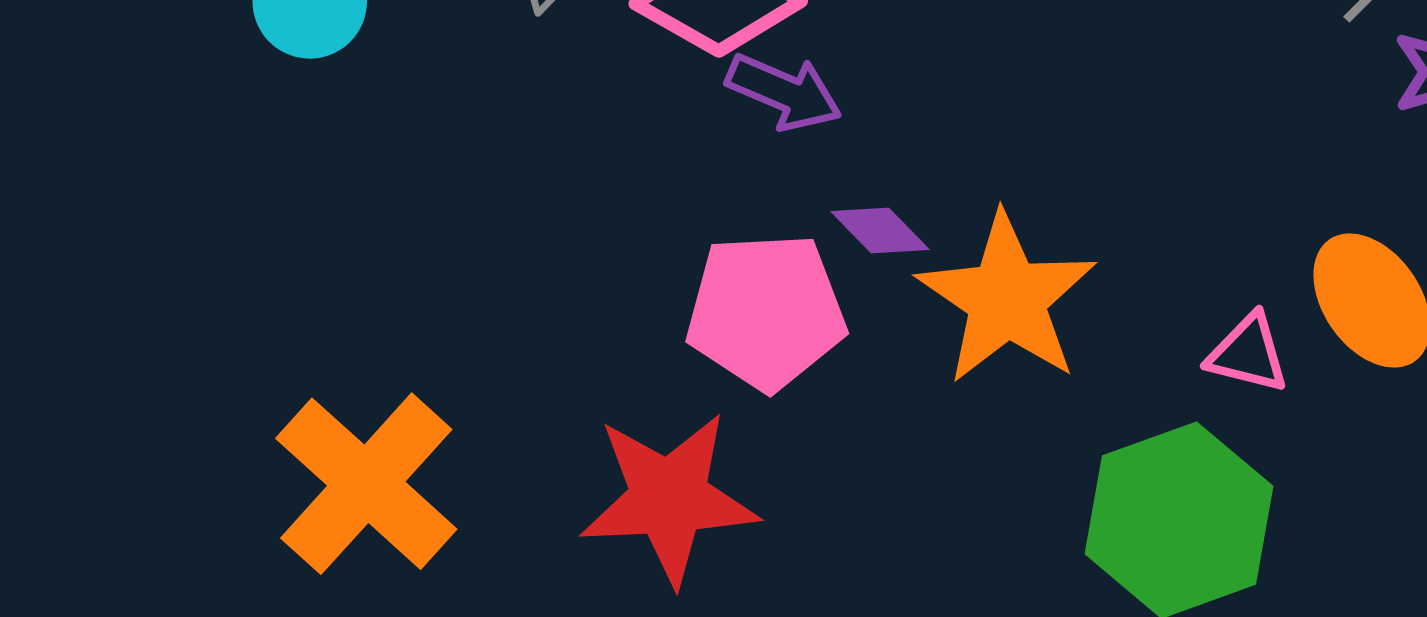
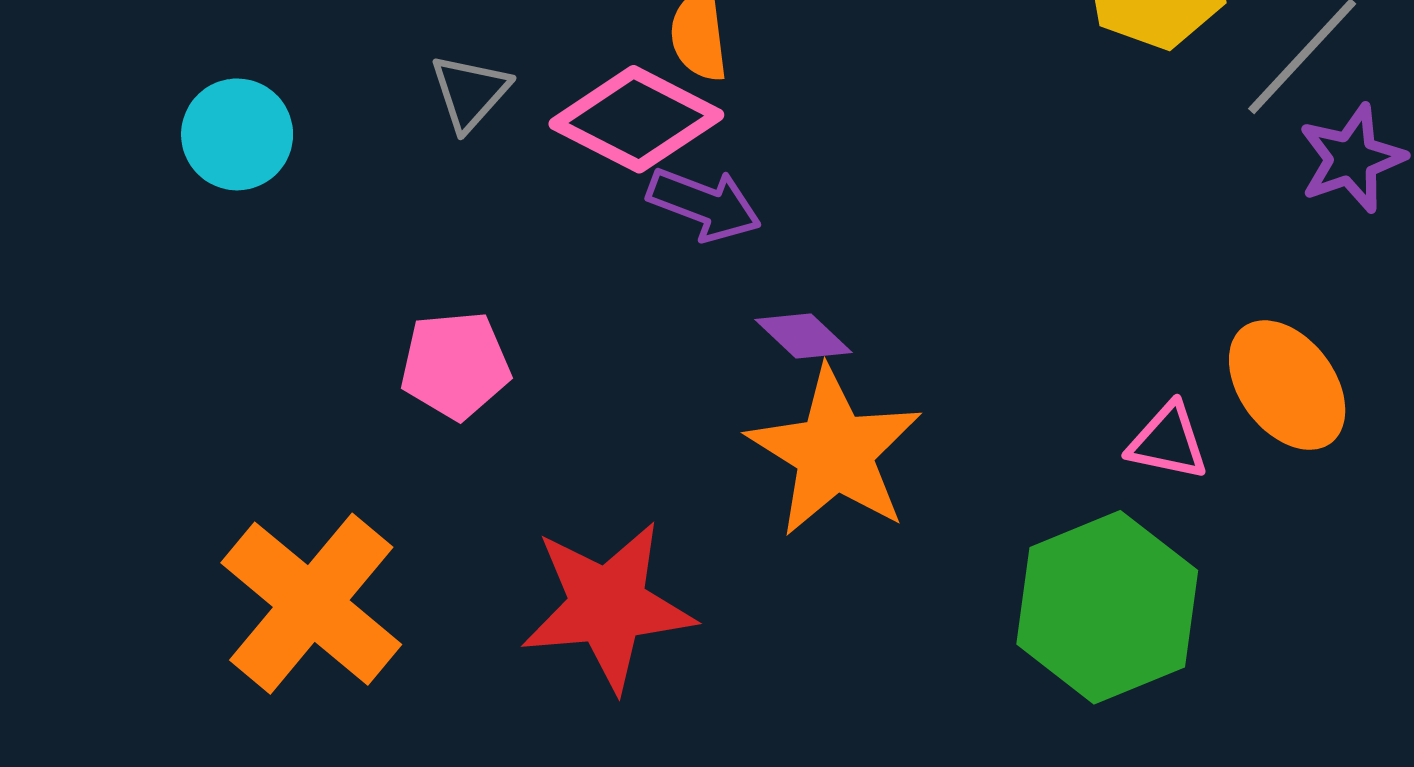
orange star: (1007, 299) -> (835, 452), moved
pink pentagon: (766, 311) -> (455, 365), moved, size x0.7

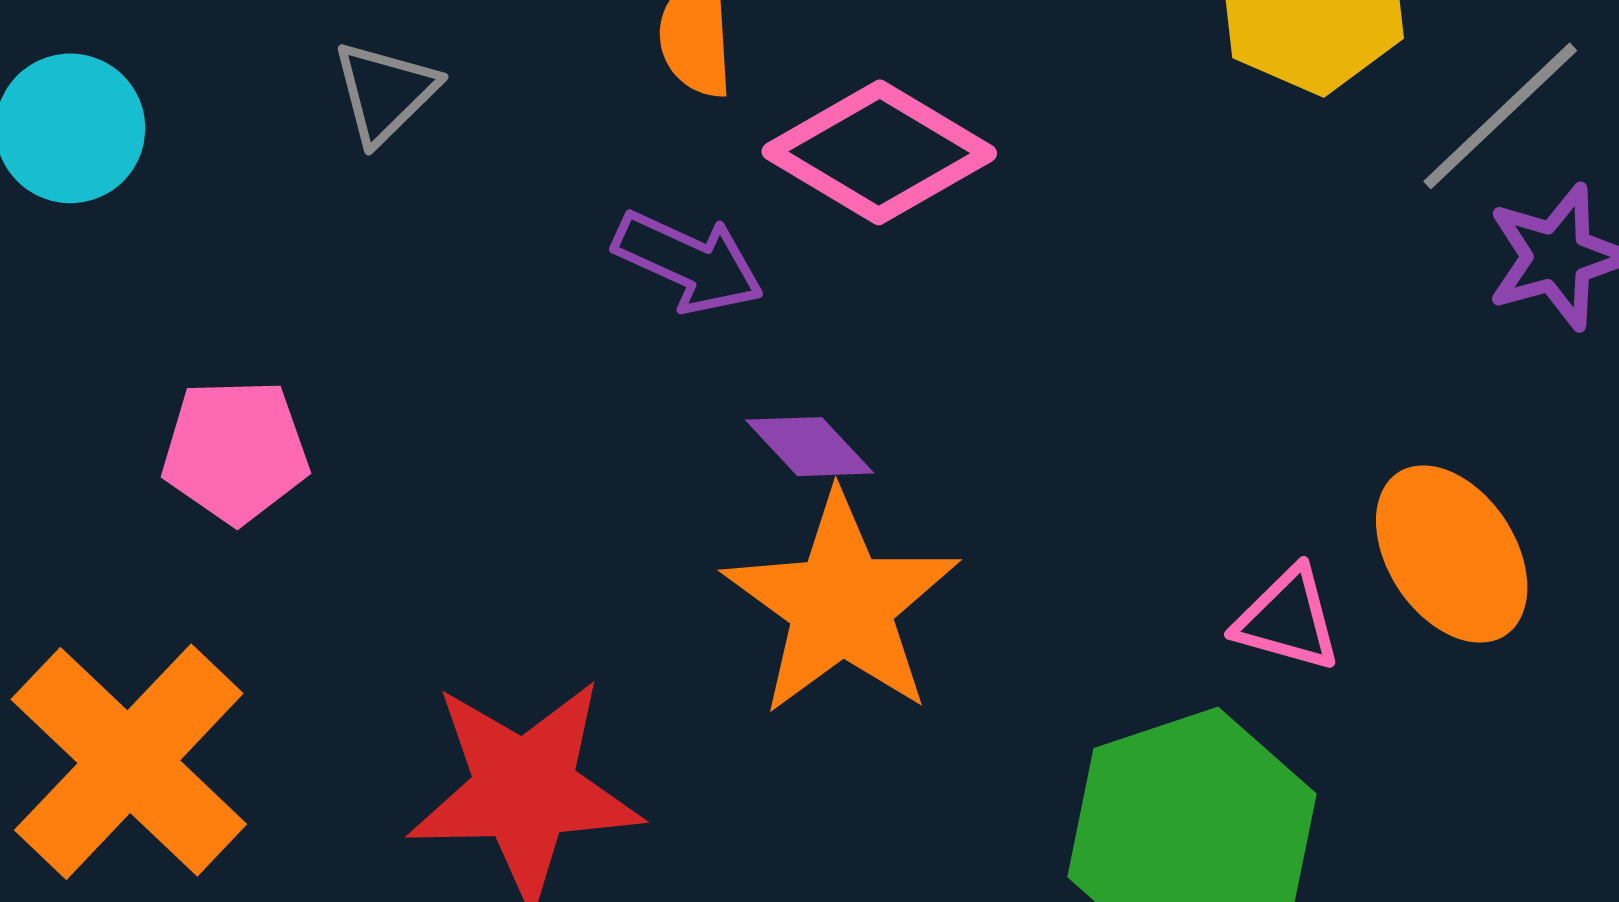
pink diamond: (636, 119) -> (879, 152), moved
pink pentagon: (455, 365) -> (235, 451), moved

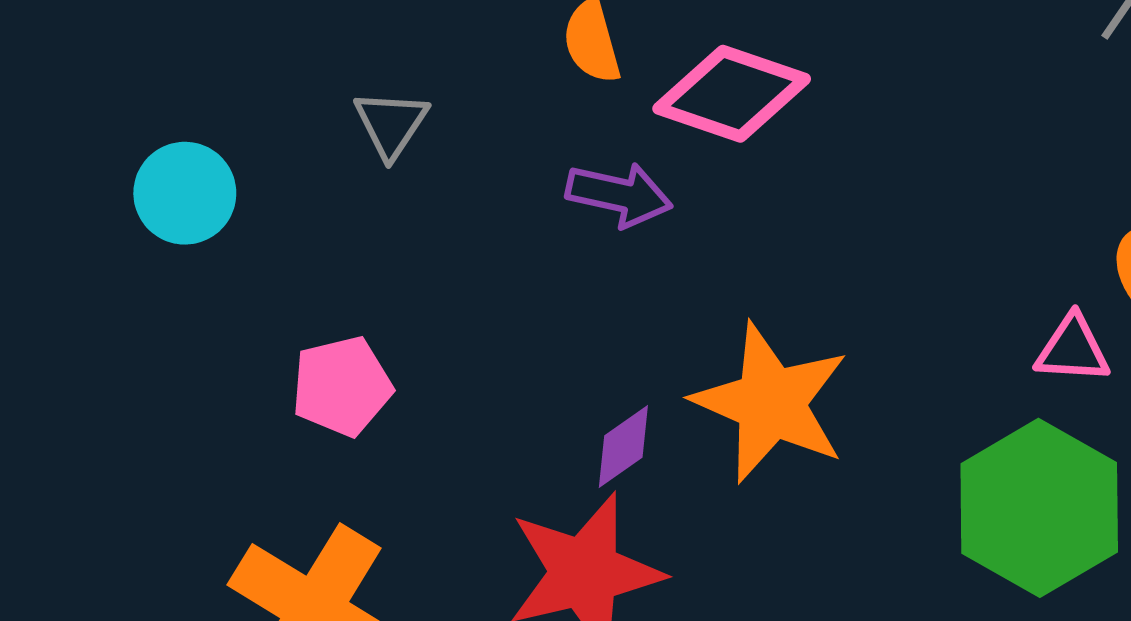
purple diamond: (810, 447) -> (623, 446), moved, turned -70

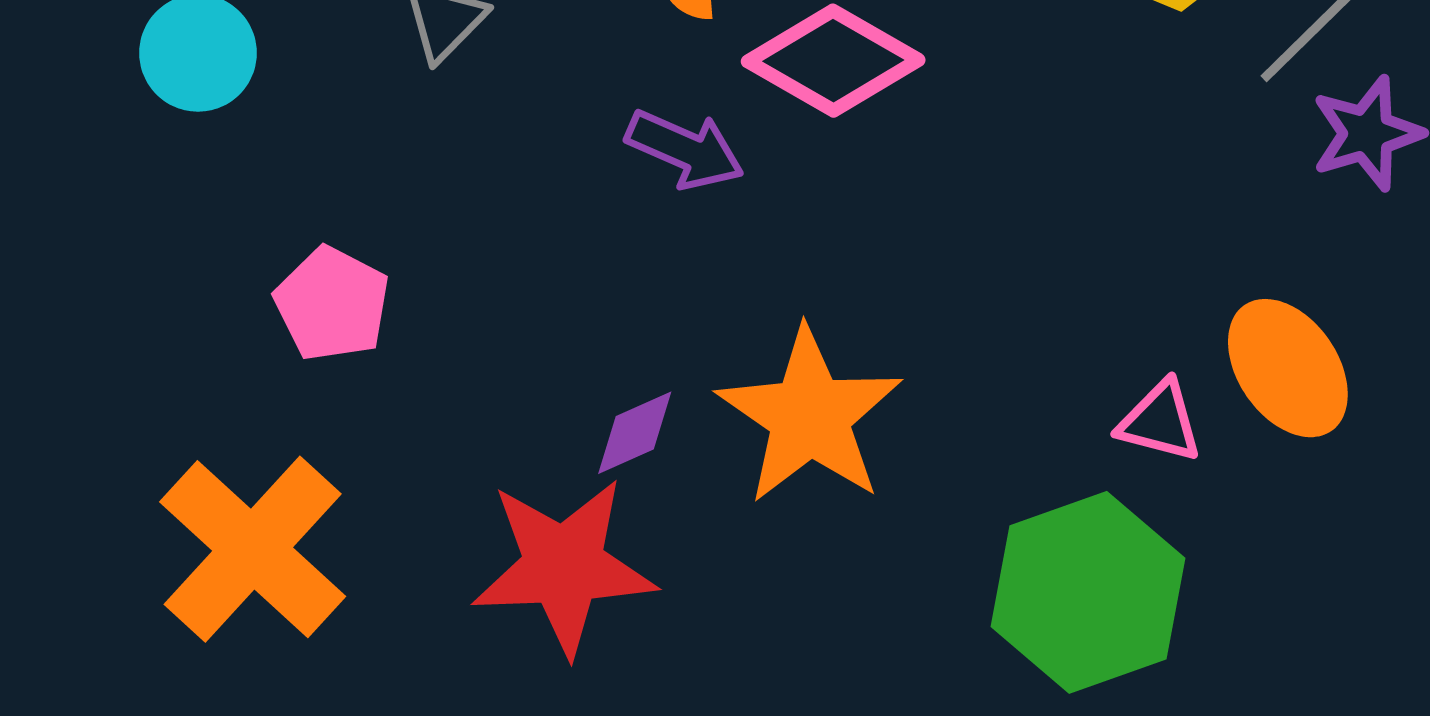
pink pentagon: (342, 386) -> (332, 304), turned 30

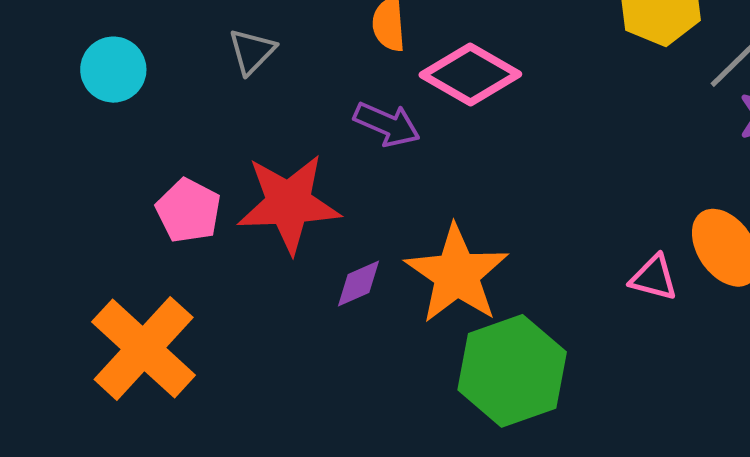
red star: (564, 566) -> (289, 203), moved
green hexagon: (1088, 592) -> (512, 371), moved

